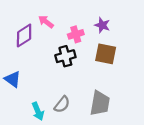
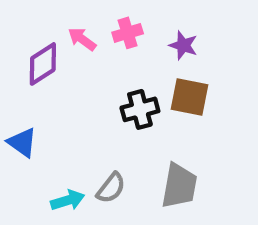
pink cross: (76, 34) -> (128, 33), moved
black cross: (65, 56) -> (140, 109), moved
cyan arrow: (38, 111) -> (68, 200), turned -84

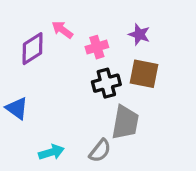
pink cross: (128, 33) -> (97, 47), moved
gray trapezoid: (179, 186) -> (125, 122), moved
gray semicircle: (111, 188) -> (100, 151), moved

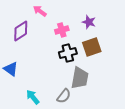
pink arrow: (62, 30) -> (40, 11), moved
brown square: (144, 74) -> (92, 47), turned -30
cyan arrow: (51, 152) -> (33, 97), turned -112

